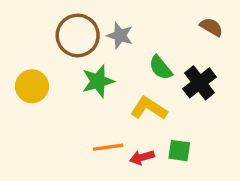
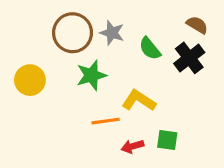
green semicircle: (161, 68) -> (150, 49), moved
black cross: (200, 83) -> (189, 58), moved
orange line: (108, 147) -> (106, 121), moved

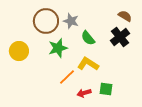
green semicircle: (150, 49) -> (88, 38), moved
orange line: (106, 121) -> (67, 77), turned -36

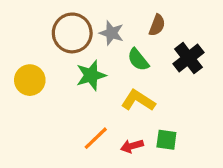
brown semicircle: (125, 16) -> (157, 25), moved, turned 80
orange line: (67, 77) -> (96, 138), moved

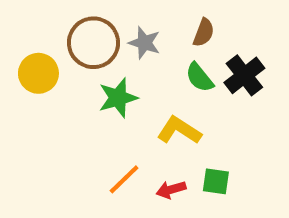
green semicircle: (138, 60) -> (200, 77), moved
yellow circle: (30, 80) -> (38, 73), moved

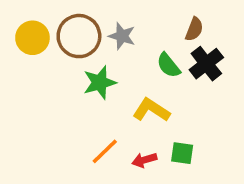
brown semicircle: (204, 33) -> (194, 29), moved
yellow circle: (38, 73) -> (32, 38), moved

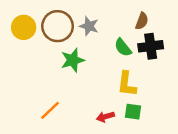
black cross: (206, 64) -> (151, 46), turned 30
yellow L-shape: (151, 110) -> (127, 84), moved, turned -116
orange line: (105, 151) -> (50, 110), moved

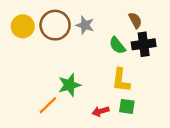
brown semicircle: (142, 21) -> (135, 20), turned -49
green star: (73, 60) -> (69, 85), moved

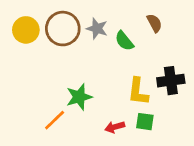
black cross: (144, 44) -> (171, 81), moved
green semicircle: (117, 45) -> (124, 41), moved

